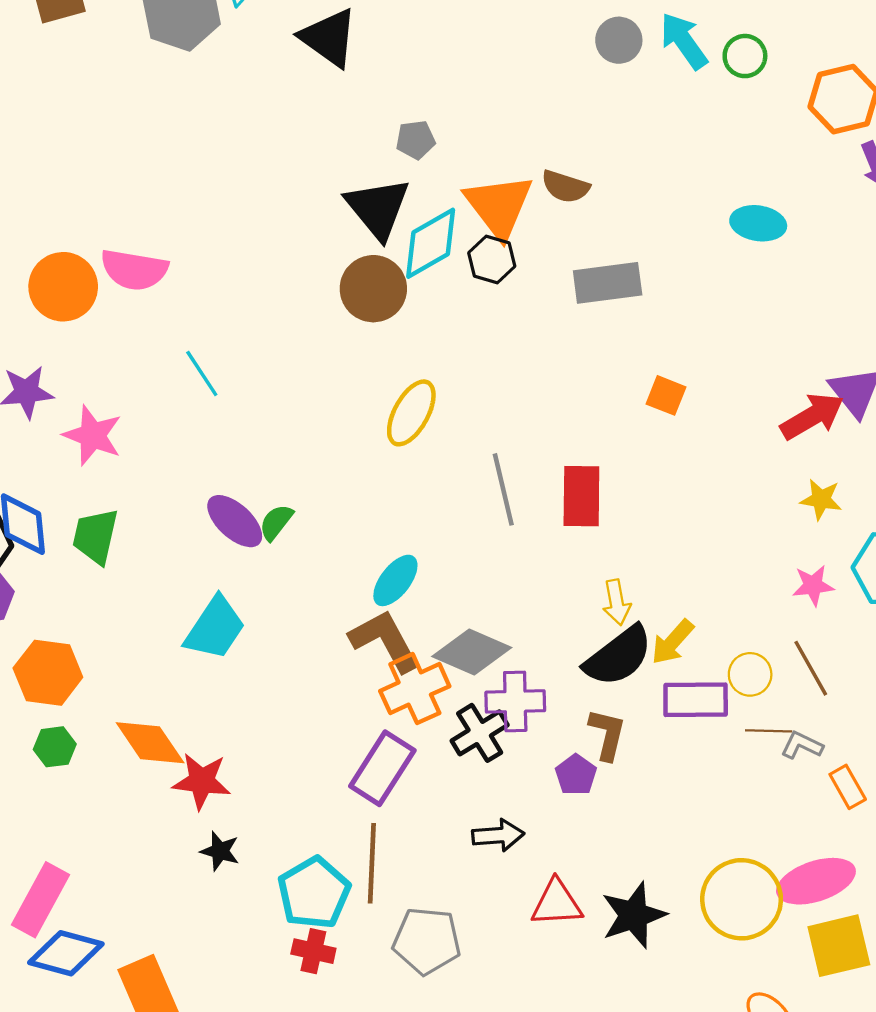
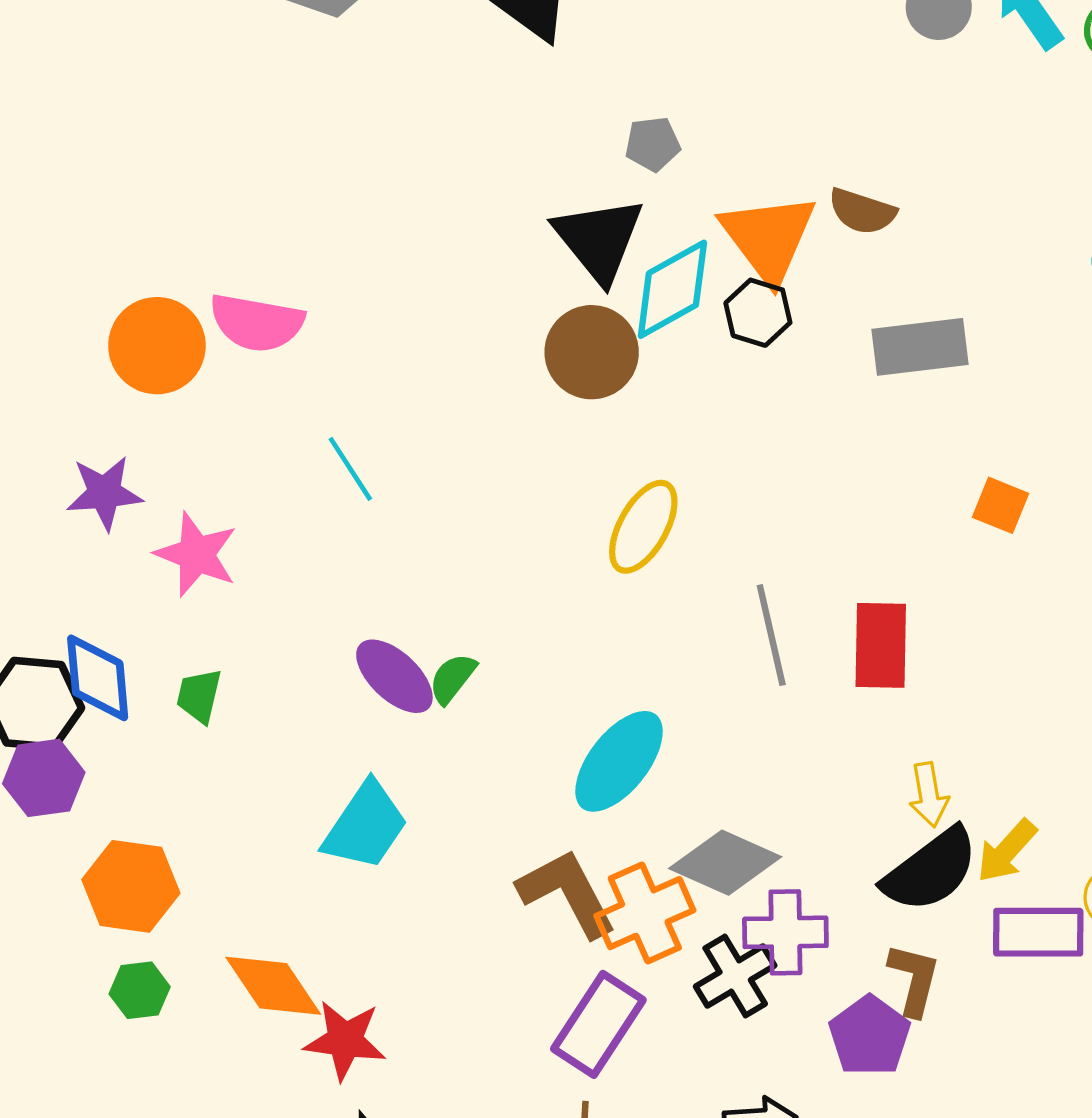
green trapezoid: (95, 536) -> (199, 696), size x0.7
cyan ellipse: (395, 580) -> (619, 761), size x1.4
brown L-shape: (385, 641) -> (567, 893), moved
purple pentagon: (576, 775) -> (870, 1036), size x1.4

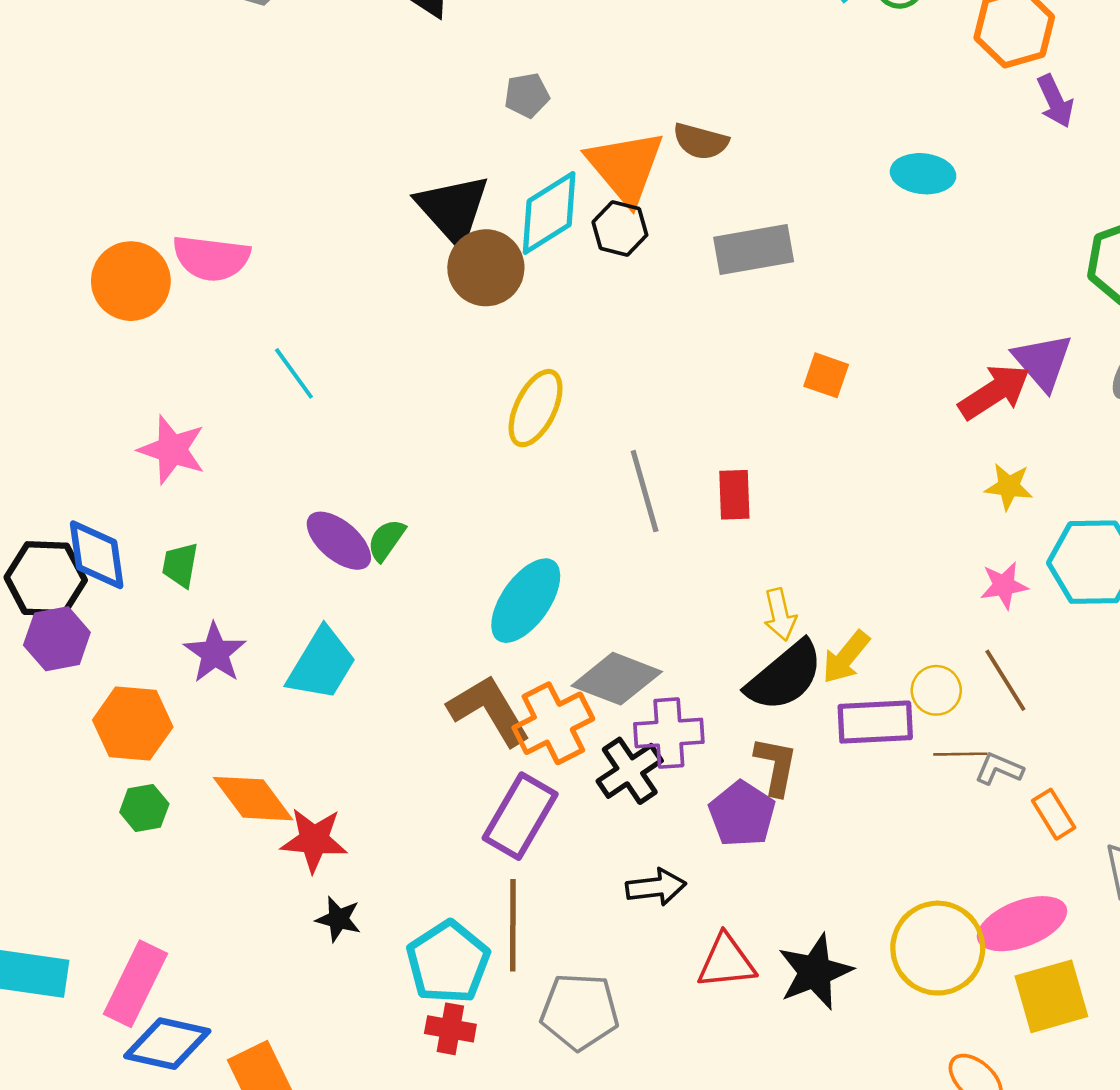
black triangle: (599, 239) -> (453, 209), moved
purple star: (104, 493) -> (215, 653), moved, turned -30
red rectangle: (881, 645) -> (734, 495), size x0.7

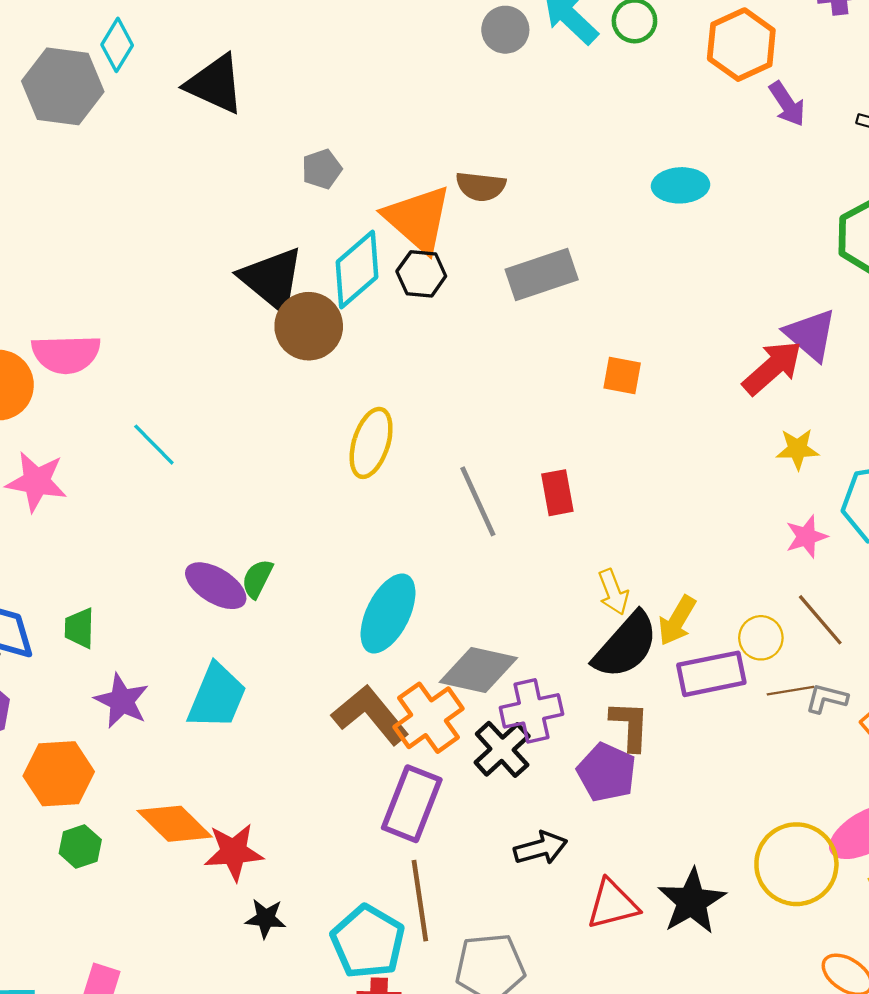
pink star: (172, 450) -> (36, 482), moved

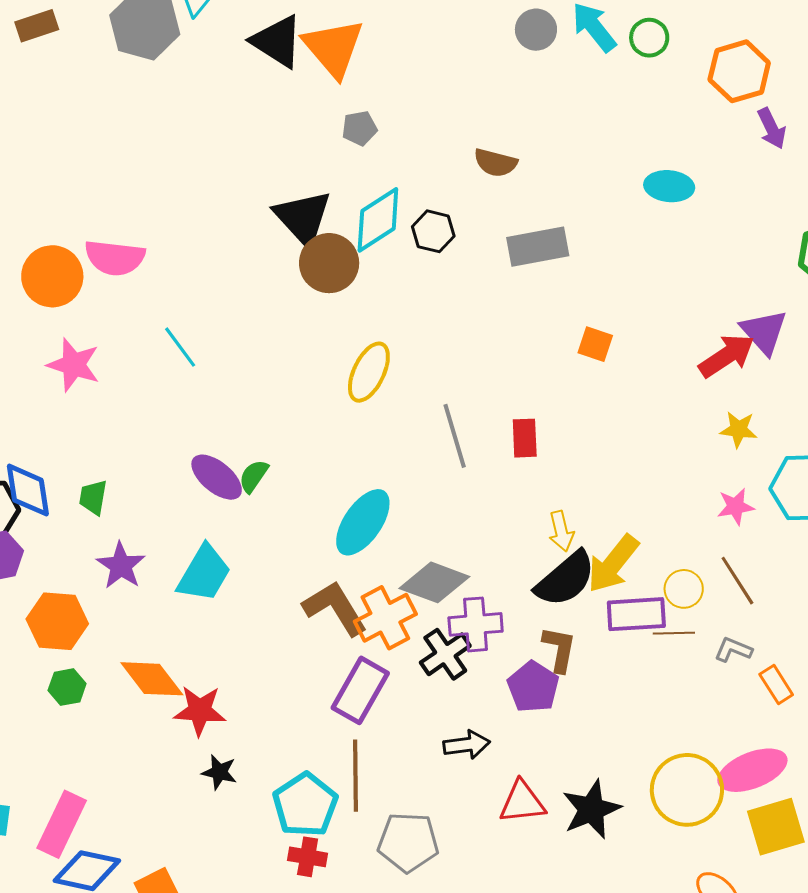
orange triangle: (418, 219) -> (333, 48), moved
yellow arrow: (677, 621) -> (613, 564), size x1.4
brown line: (791, 691) -> (674, 633), moved

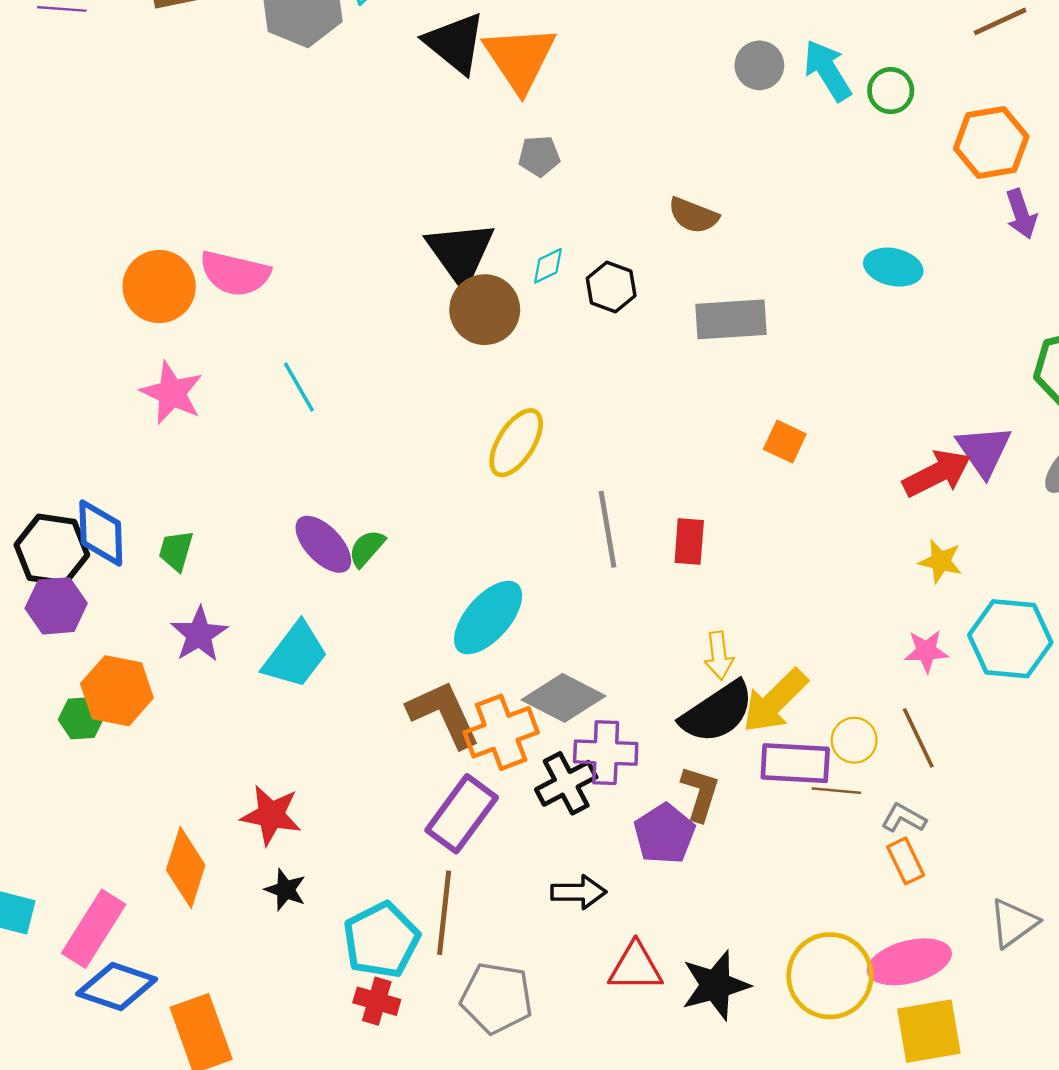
cyan diamond: (378, 220) -> (548, 266), size x0.5
orange diamond: (152, 679) -> (186, 867), moved, turned 48
orange rectangle: (776, 685) -> (906, 861), moved
green hexagon: (67, 687) -> (81, 718), moved

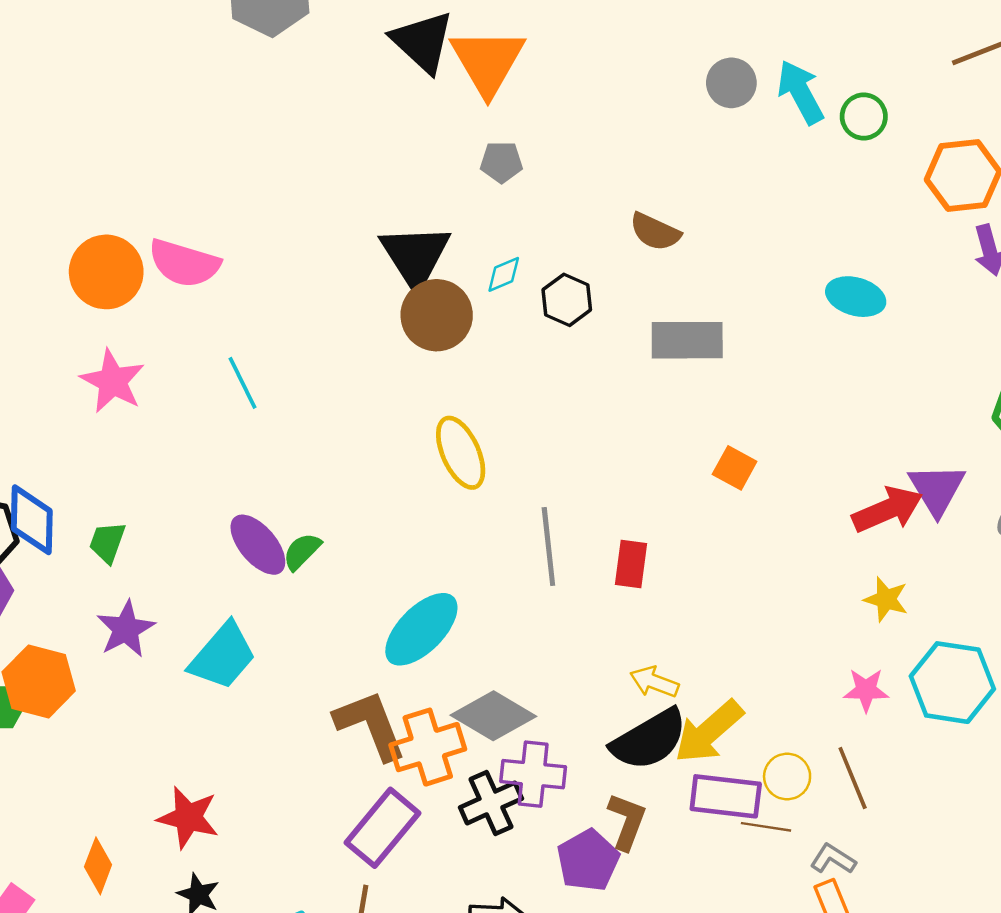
yellow ellipse: (516, 443) -> (461, 453), turned -60
yellow arrow: (719, 655) -> (654, 682), turned 114
orange diamond: (186, 867) -> (98, 866), size x0.7

